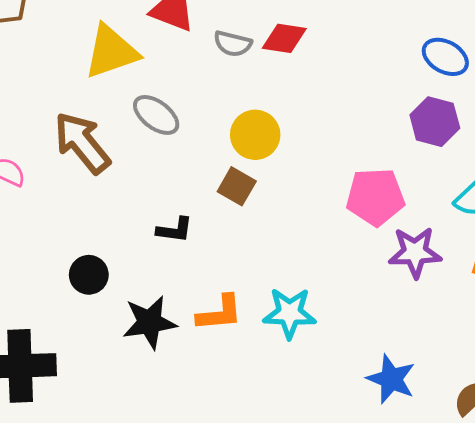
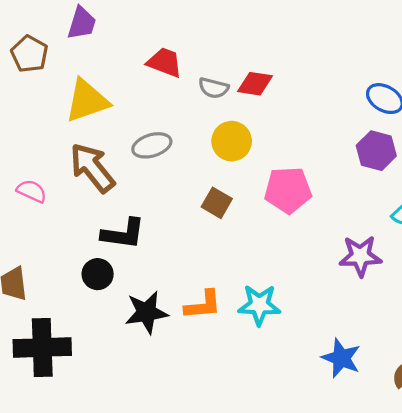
yellow triangle: (111, 52) -> (87, 101), moved
gray ellipse: (156, 115) -> (152, 145), turned -54
yellow circle: (255, 135) -> (232, 141), moved
pink pentagon: (375, 197) -> (288, 190), moved
black L-shape: (175, 230) -> (123, 234), moved, size x1.5

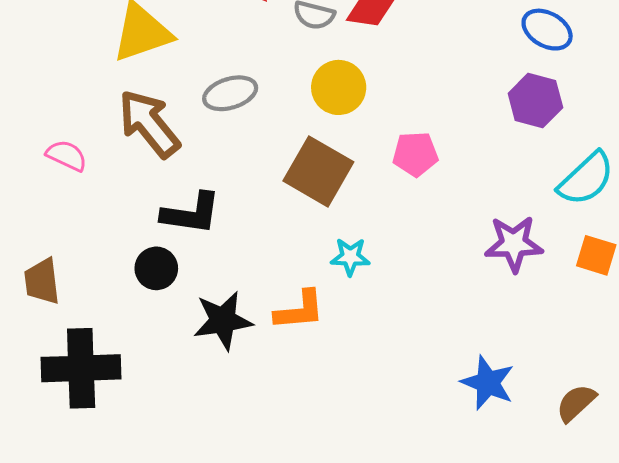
pink pentagon: (288, 190) -> (415, 154), size x0.7
brown square: (217, 203) -> (318, 171), size x1.6
cyan star: (259, 305) -> (350, 257), moved, size x0.7

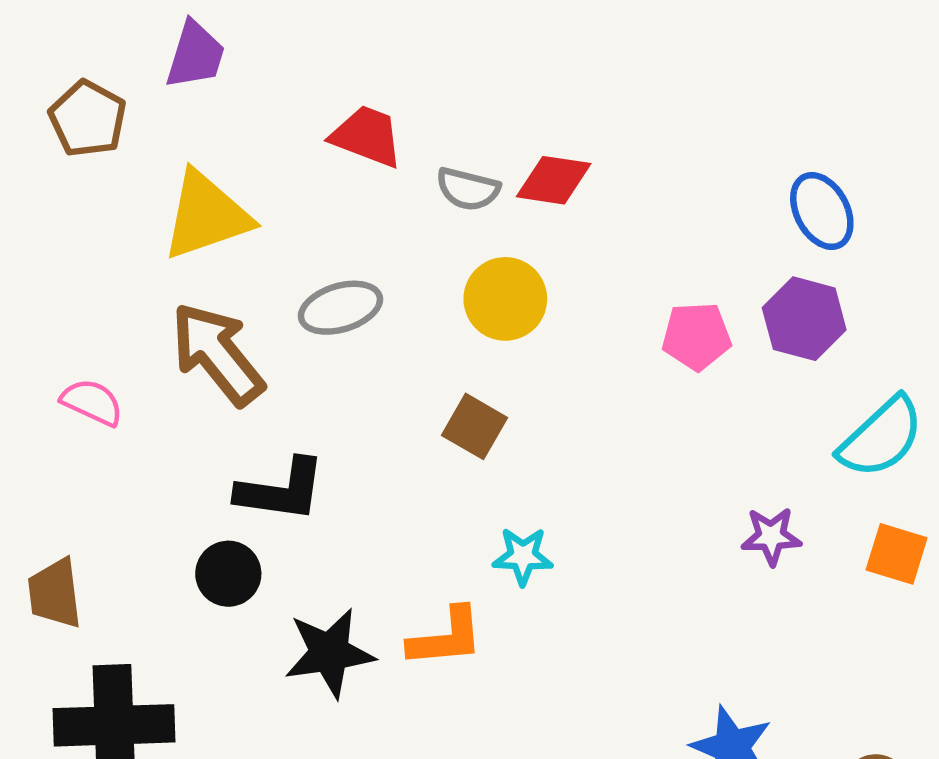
blue ellipse: (547, 30) -> (822, 211), turned 33
pink pentagon: (415, 154) -> (697, 336), moved
brown square: (318, 171) -> (475, 426), size x0.6
purple star: (514, 244) -> (771, 536), size x0.7

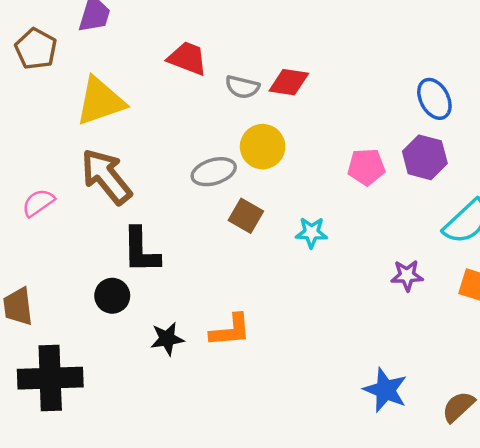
gray ellipse: (340, 308) -> (214, 172), moved
pink semicircle: (92, 402) -> (38, 203), turned -60
black L-shape: (281, 490) -> (141, 250), turned 81
cyan star: (523, 556) -> (311, 233), moved
black star: (329, 653) -> (167, 339), size x0.7

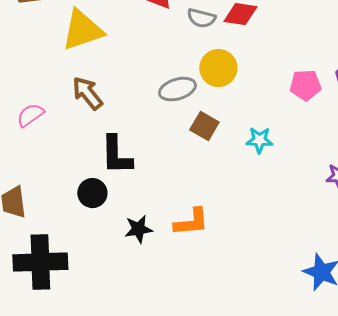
brown arrow: (106, 176) -> (87, 93), size x0.7

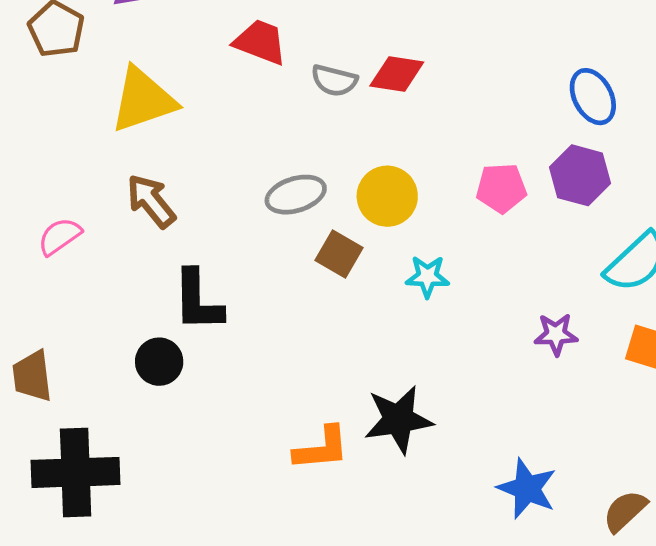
yellow circle: (218, 68) -> (387, 196), moved
orange L-shape: (191, 222) -> (321, 448), moved
black star: (138, 229) -> (398, 419), moved, size x1.5

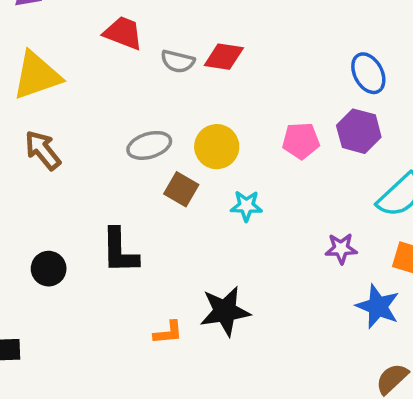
black L-shape: (198, 301) -> (120, 251), moved
orange L-shape: (321, 448) -> (168, 333), size x0.7
blue star: (527, 489) -> (378, 306), moved

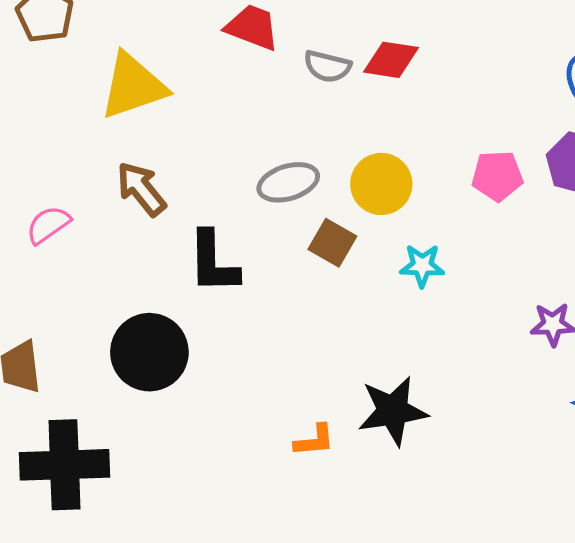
black L-shape: (120, 251) -> (213, 262), moved
black circle: (49, 269) -> (149, 352), size x1.6

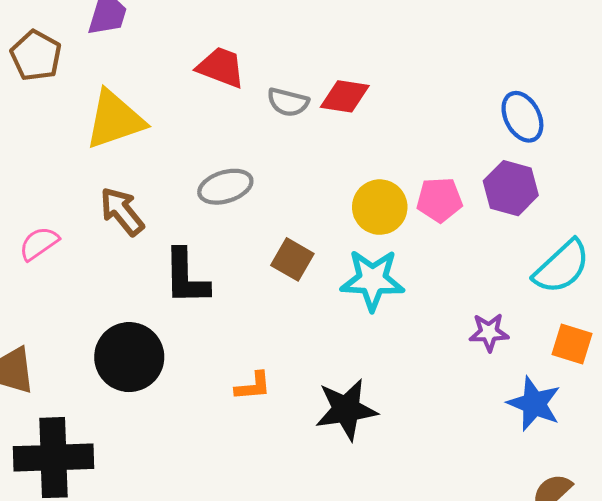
gray ellipse: (288, 182) -> (225, 187), moved
yellow circle: (381, 184) -> (380, 207), moved
cyan star: (422, 266) -> (372, 280), size x1.6
orange L-shape: (314, 440) -> (253, 386), moved

